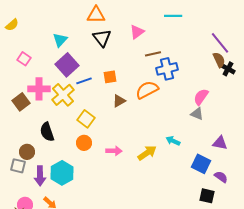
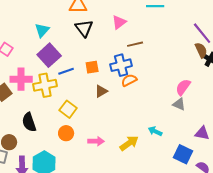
blue cross: (167, 69) -> (121, 65), moved
orange semicircle: (147, 90) -> (129, 80), size x0.7
yellow cross: (63, 95) -> (45, 85), turned 30

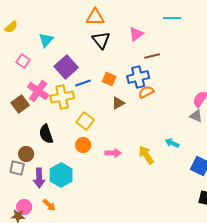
cyan triangle: (42, 30) -> (46, 40), moved
orange square: (92, 67) -> (109, 79), turned 32
pink cross: (21, 79) -> (38, 91), turned 35
yellow arrow: (129, 143) -> (146, 155), turned -90

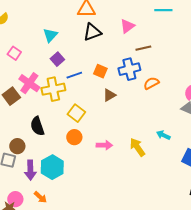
cyan triangle: (46, 40) -> (50, 35), moved
black triangle: (101, 40) -> (92, 32), turned 48
purple square: (66, 67) -> (57, 59), size x0.6
orange semicircle: (146, 92) -> (151, 83), moved

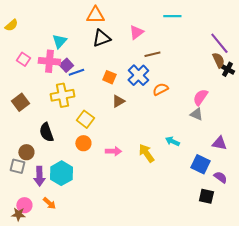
blue cross: (129, 69) -> (138, 75), turned -30
blue line: (74, 75) -> (76, 72), moved
pink cross: (29, 83) -> (49, 61), moved, turned -30

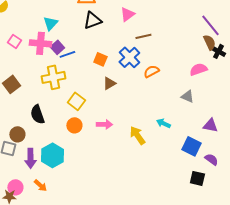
pink semicircle: (200, 97) -> (198, 69), moved, turned 36
pink arrow: (113, 151) -> (104, 124), moved

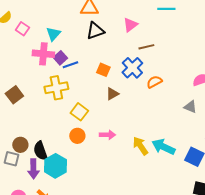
pink square: (14, 41) -> (22, 29), moved
black semicircle: (37, 114) -> (40, 151), moved
cyan arrow: (163, 123) -> (163, 147), moved, size x1.6

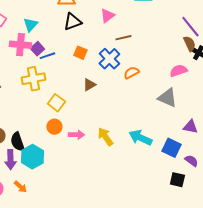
orange square: (103, 70) -> (80, 53), moved
gray triangle: (190, 107) -> (167, 98), size x1.5
pink arrow: (107, 135) -> (76, 135), moved
yellow arrow: (140, 146) -> (105, 137), moved

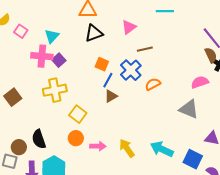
blue line: (47, 56) -> (108, 80), moved, turned -42
black semicircle: (17, 142) -> (39, 139), moved

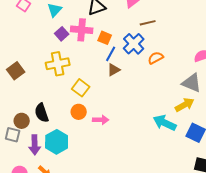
pink cross: (42, 56) -> (82, 30), moved
yellow arrow: (127, 148) -> (185, 105), moved, turned 96

